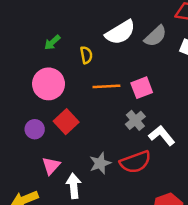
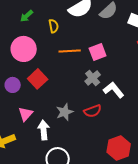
red semicircle: (135, 162) -> (93, 111), size x0.7

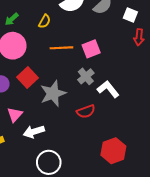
green arrow: (27, 16) -> (12, 19), moved
yellow semicircle: (54, 26) -> (44, 21), turned 40
gray star: (65, 112) -> (53, 93), moved, size x1.4
white arrow: (44, 130) -> (34, 132), turned -102

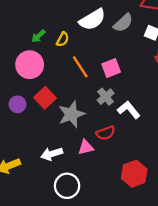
green arrow: (12, 19) -> (38, 36), moved
orange line: (61, 48) -> (80, 67), turned 60
pink triangle: (15, 115) -> (86, 147), moved, turned 35

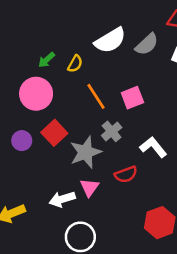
gray cross: (106, 97) -> (112, 131), moved
pink triangle: (86, 147) -> (89, 187), moved, turned -42

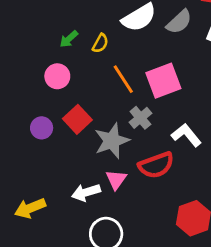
pink circle: (36, 94) -> (57, 76), size x0.7
pink square: (132, 98) -> (163, 81), size x1.4
red semicircle: (126, 174) -> (156, 165), size x1.4

